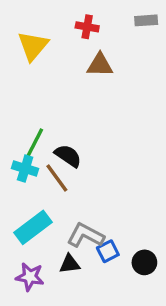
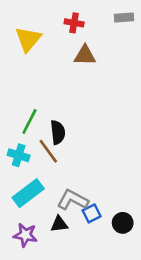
black semicircle: (68, 156) -> (58, 132), turned 50
cyan cross: (25, 168) -> (19, 155), moved

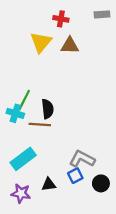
yellow triangle: (28, 39) -> (41, 42), moved
brown line: (48, 151) -> (40, 124), turned -50
cyan cross: (19, 155) -> (15, 113), moved
gray L-shape: (73, 200) -> (82, 159), moved

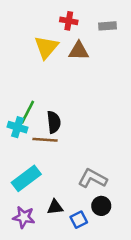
gray rectangle: (102, 14) -> (108, 26), moved
blue square: (75, 176) -> (79, 220), moved
black circle: (101, 183) -> (101, 206), moved

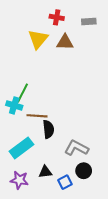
black semicircle: (54, 122) -> (48, 129), moved

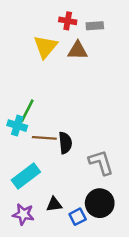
gray rectangle: (89, 21) -> (95, 26), moved
black semicircle: (48, 129) -> (65, 143), moved
gray L-shape: (76, 148) -> (101, 163), moved, turned 45
black circle: (84, 171) -> (100, 203), size x1.5

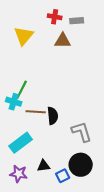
yellow triangle: (46, 47) -> (24, 36), moved

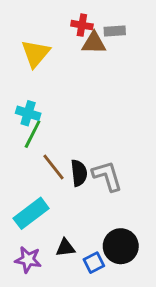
brown triangle: (63, 41) -> (94, 43), moved
cyan cross: (14, 102) -> (28, 113), moved
brown line: (36, 112) -> (53, 167), turned 48
gray L-shape: (82, 132) -> (107, 176), moved

